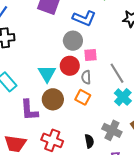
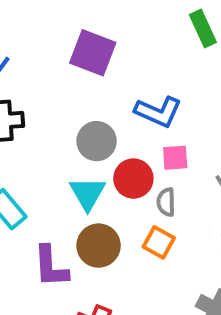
blue L-shape: (84, 18) -> (158, 112), moved
gray circle: (73, 41) -> (97, 141), moved

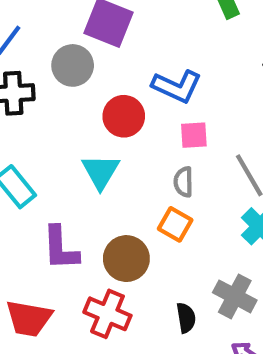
gray circle: (97, 141) -> (73, 65), moved
red circle: (133, 179) -> (124, 116), moved
brown circle: (99, 246) -> (126, 259), moved

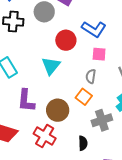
gray cross: (235, 296) -> (102, 120), moved, turned 36

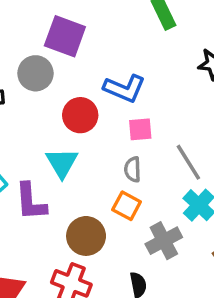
purple L-shape: (26, 101) -> (31, 202), moved

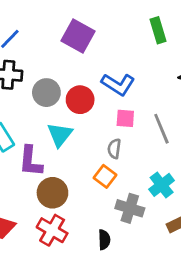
gray circle: (35, 73) -> (46, 93), moved
gray line: (188, 162) -> (161, 129), moved
brown circle: (86, 236) -> (52, 193), moved
gray cross: (164, 241) -> (130, 208), turned 36

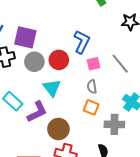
purple square: (78, 36) -> (25, 37), moved
blue L-shape: (118, 84) -> (82, 42), turned -80
purple L-shape: (31, 161) -> (37, 112), turned -105

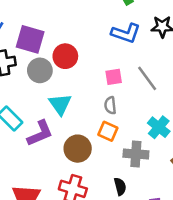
blue L-shape: (82, 42) -> (126, 33), moved, turned 80
red circle: (59, 60) -> (65, 56), moved
brown circle: (58, 129) -> (78, 149), moved

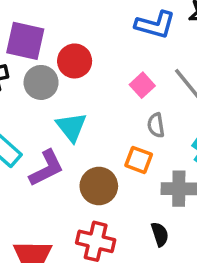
pink square: (114, 77) -> (142, 85), turned -30
gray semicircle: (110, 105) -> (156, 125), moved

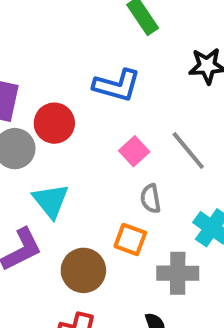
blue L-shape: (155, 25) -> (117, 85), moved

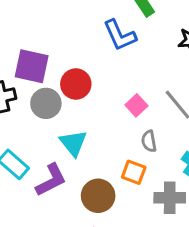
blue L-shape: (117, 85) -> (120, 35), moved, turned 51

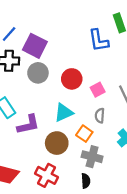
red circle: (76, 84) -> (72, 79), moved
cyan triangle: (73, 143) -> (64, 113), moved, turned 30
gray cross: (170, 198) -> (92, 157), moved

